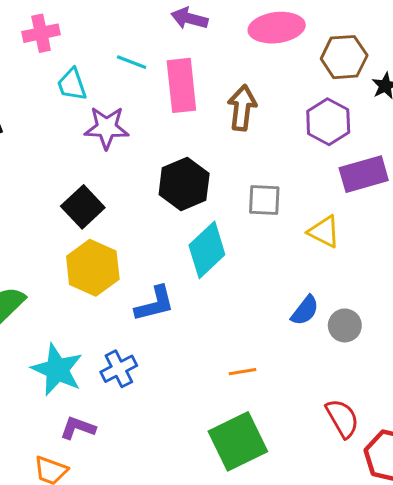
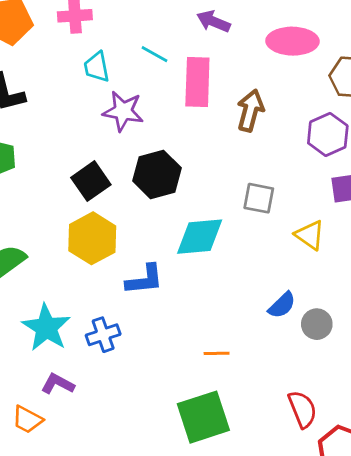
black hexagon: (184, 184) -> (157, 174), moved
cyan diamond: (207, 250) -> (200, 237), turned 30

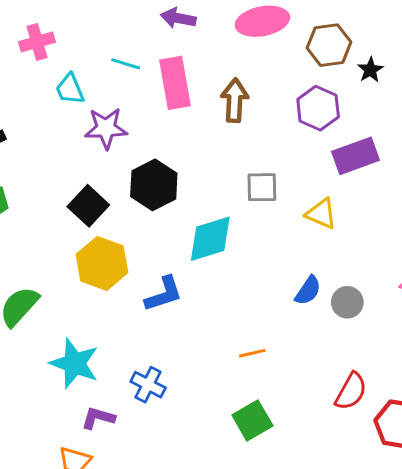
blue cross: (103, 335) -> (148, 385), moved, turned -32
red semicircle: (302, 409) -> (351, 391), turned 63
green square: (203, 417) -> (252, 420), size x0.7

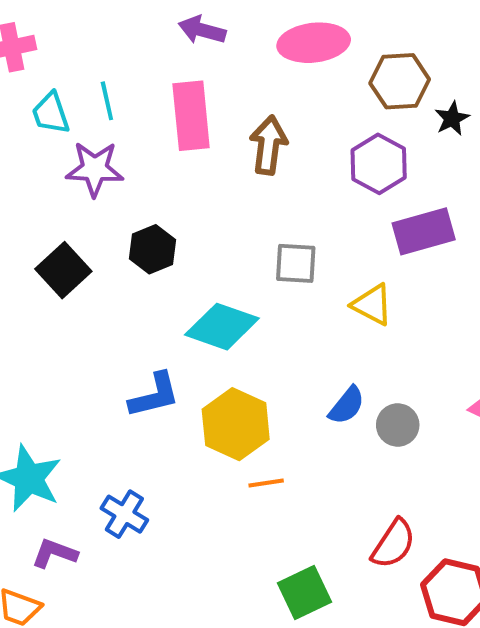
cyan line: (126, 64) -> (107, 101), moved, turned 56
black hexagon: (154, 185) -> (152, 249), size x0.7
cyan diamond: (210, 239) -> (222, 327), turned 32
yellow hexagon: (102, 263) -> (236, 424), moved
green square: (252, 420) -> (305, 592), moved

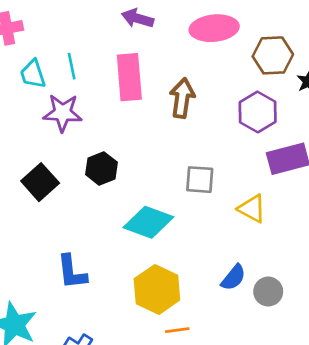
blue L-shape: (154, 395) -> (72, 272), moved, turned 96

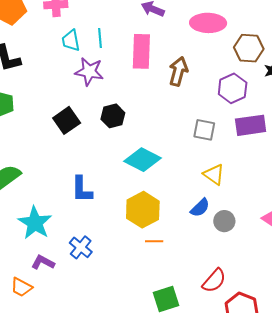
gray square: (200, 180) -> (204, 130), moved
yellow triangle: (252, 209) -> (214, 174), moved

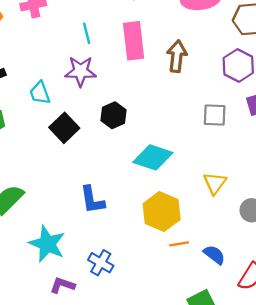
cyan trapezoid: (71, 41) -> (40, 93), moved
yellow triangle: (214, 174) -> (215, 183), moved, turned 40
blue semicircle: (200, 208) -> (214, 255), moved, turned -90

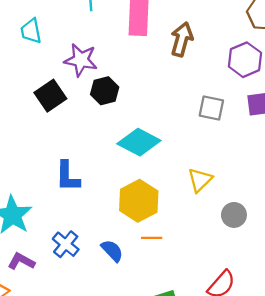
purple star: (81, 71) -> (81, 60), moved
cyan trapezoid: (40, 93) -> (31, 31), moved
blue semicircle: (214, 255) -> (112, 251), moved

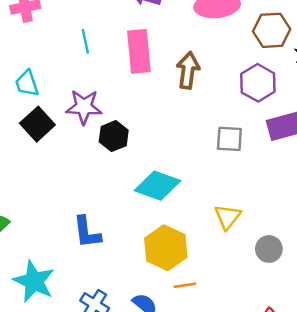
black square: (50, 96) -> (37, 124), moved

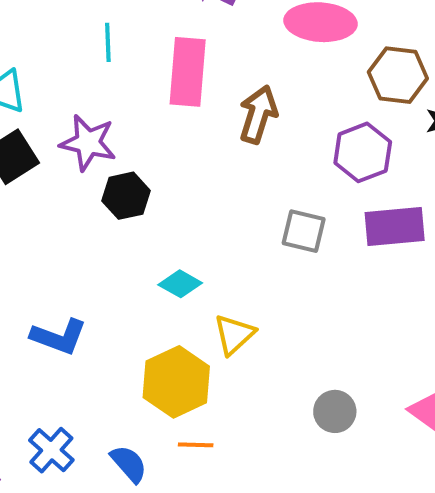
cyan diamond: (157, 186) -> (180, 284), size x0.6
yellow triangle: (228, 217) -> (234, 334), moved
blue L-shape: (87, 232) -> (59, 337), turned -72

